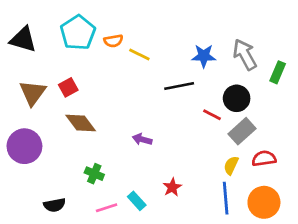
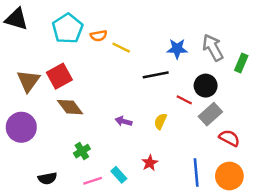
black triangle: (23, 39) -> (17, 19), moved
red square: (68, 87) -> (59, 76), size x1.5
red semicircle: (264, 159) -> (229, 138), turned 36
yellow semicircle: (231, 165) -> (160, 121), moved
green cross: (94, 174) -> (82, 151), turned 35

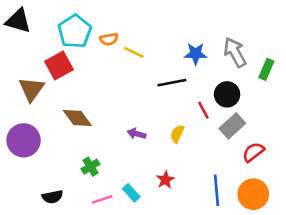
red square: (59, 76) -> (59, 65), moved
red line: (184, 100) -> (203, 110), turned 35
red semicircle: (229, 138) -> (253, 152), turned -66

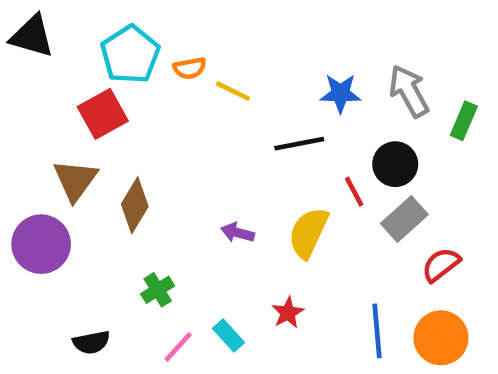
brown triangle: (31, 89) -> (75, 180), moved
brown diamond: (77, 118) -> (135, 205), turned 68
yellow semicircle: (177, 134) -> (308, 233), size x1.6
pink line: (102, 199) -> (178, 347), turned -30

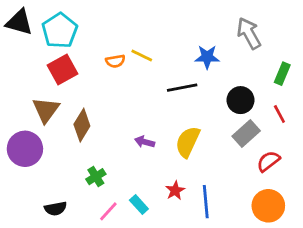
cyan pentagon: (130, 54) -> (60, 31), moved
orange semicircle: (190, 68) -> (115, 61), moved
gray arrow: (409, 91) -> (249, 33), moved
red line: (354, 192) -> (279, 114), moved
blue line: (377, 331) -> (206, 202), moved

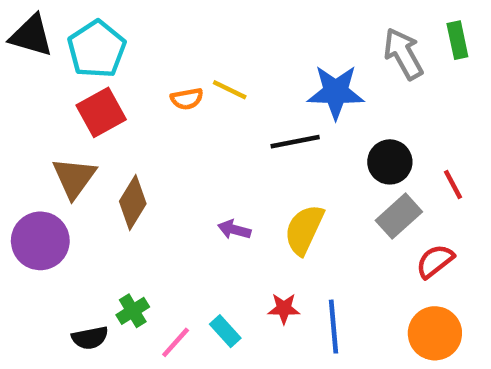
blue star: (207, 57) -> (336, 92), size x1.4
green rectangle: (282, 74) -> (457, 40), moved, turned -35
green cross: (96, 177) -> (133, 311), moved
red star: (175, 190) -> (284, 309), turned 30

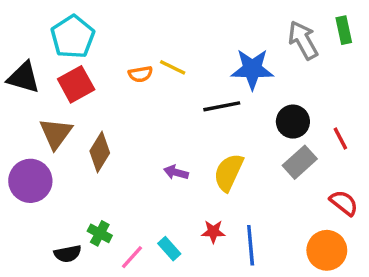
black triangle: (31, 36) -> (24, 78), moved
red semicircle: (435, 261) -> (344, 203), moved, turned 76
green cross: (133, 311) -> (100, 233), turned -30

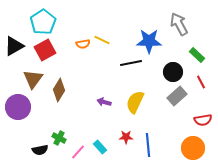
green rectangle: (344, 30) -> (197, 55), moved, turned -35
black triangle: (24, 78) -> (14, 46), turned -45
red semicircle: (344, 203) -> (203, 120), turned 132

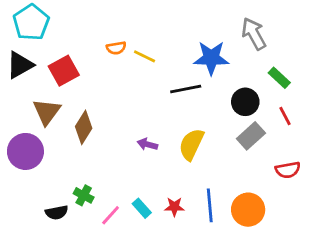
cyan pentagon: (43, 22) -> (31, 22), moved
orange semicircle: (83, 44) -> (116, 48), moved
red star: (126, 137) -> (174, 207), moved
orange circle: (193, 148) -> (248, 210), moved

